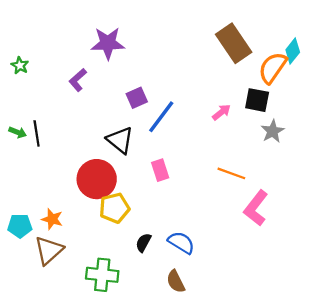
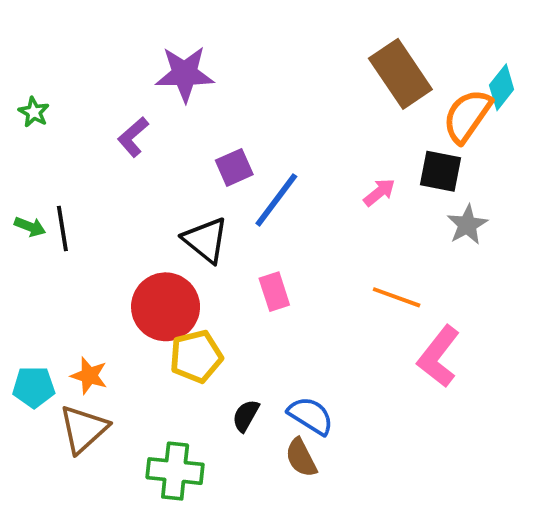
brown semicircle: (176, 282) -> (301, 458), moved

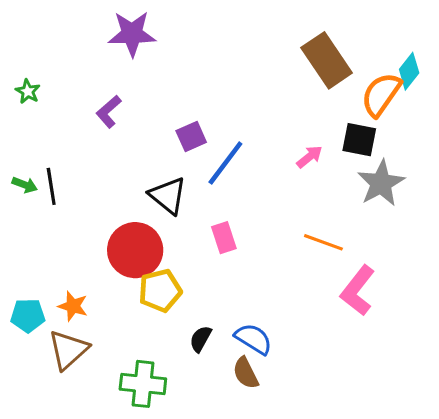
purple star: (185, 74) -> (132, 34), moved
gray star: (467, 225) -> (381, 183), size x1.4

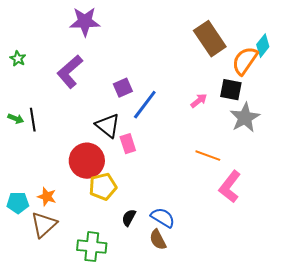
purple L-shape: (109, 112) -> (70, 72), size x1.6
pink rectangle: (224, 238) -> (128, 144), moved

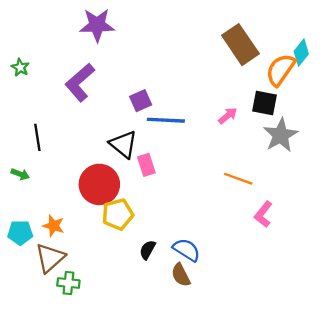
blue line: (145, 105) -> (166, 120), turned 56
green arrow: (16, 119) -> (20, 174), moved
pink L-shape: (230, 187) -> (263, 214), size x0.7
green cross: (92, 247) -> (68, 283), moved, size x0.7

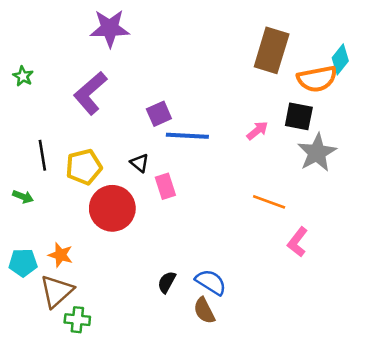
brown rectangle: (240, 45) -> (272, 50), turned 51
orange semicircle: (281, 70) -> (317, 79), turned -136
black triangle: (123, 144) -> (140, 163), size x0.6
yellow pentagon: (118, 214) -> (84, 167), moved

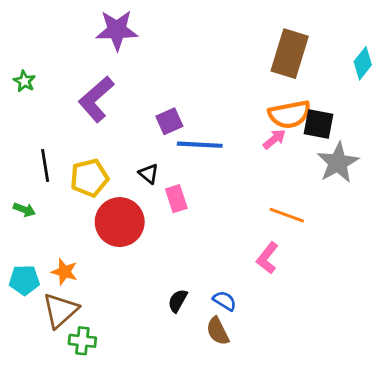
orange semicircle: (317, 79) -> (290, 114), moved
pink L-shape: (298, 242) -> (267, 258), moved
blue semicircle: (211, 282) -> (225, 301), size x0.7

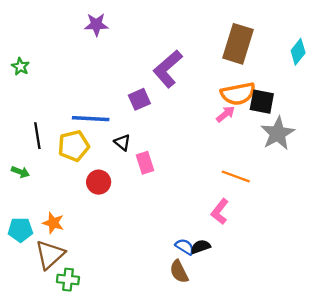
purple star: (117, 30) -> (96, 25), size x0.7
purple L-shape: (96, 99) -> (168, 69), moved
blue line: (200, 145) -> (91, 119), moved
red circle: (120, 222) -> (99, 182), size x0.6
black semicircle: (178, 301) -> (201, 247), moved, turned 42

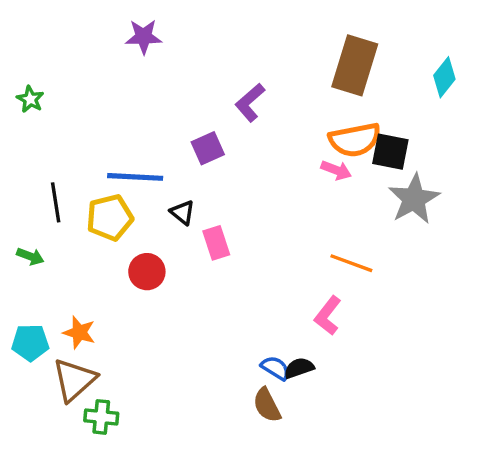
purple L-shape: (168, 69) -> (250, 103), size x0.7
pink arrow: (226, 114) -> (336, 170), turned 60

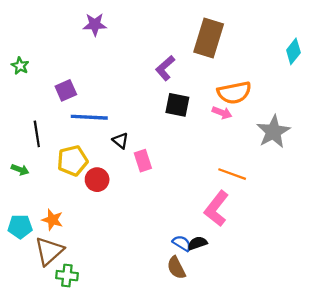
brown rectangle: (355, 65) -> (209, 38), moved
purple square: (208, 148) -> (66, 90), moved
black square: (390, 152) -> (177, 105), moved
yellow pentagon: (110, 218) -> (73, 161), moved
pink L-shape: (328, 316) -> (216, 209), size x1.4

